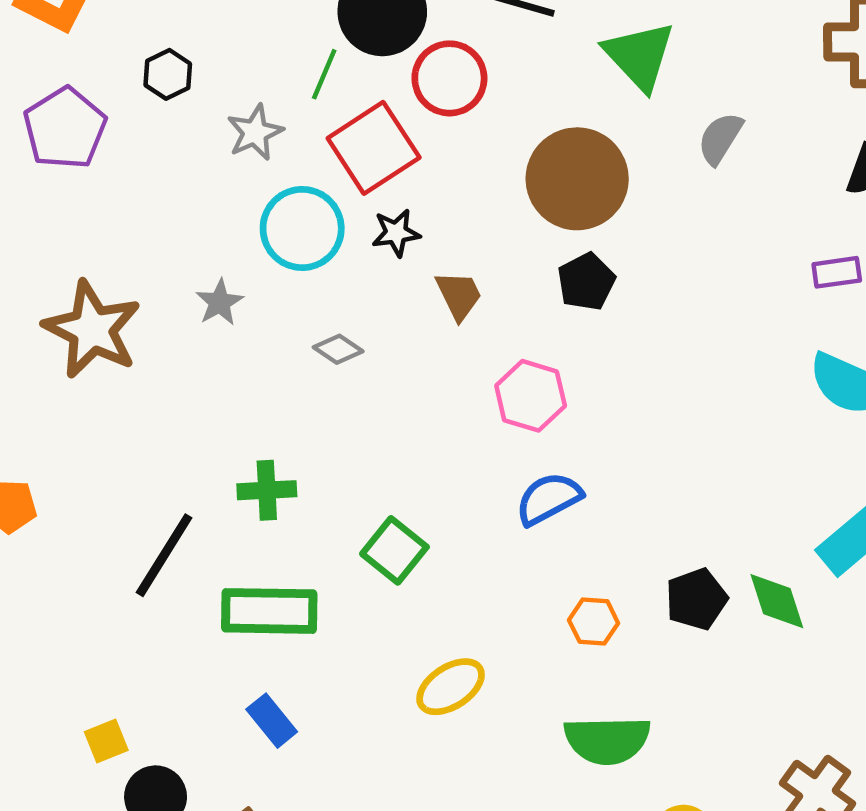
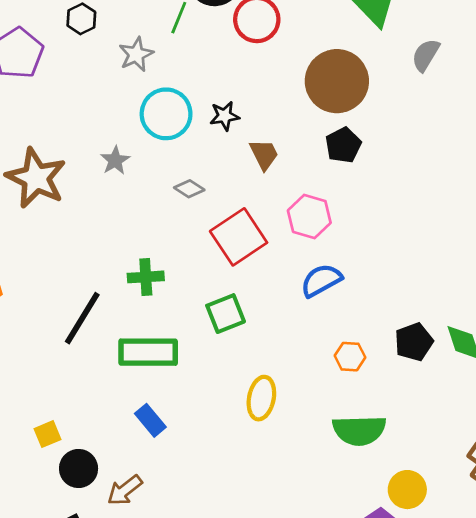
red square: (374, 148) -> (239, 237), moved
green square: (394, 550) -> (226, 314), turned 30
yellow ellipse: (451, 687) -> (261, 398), turned -45

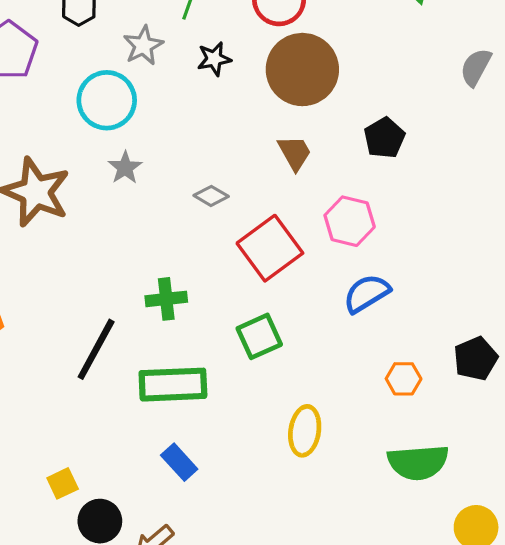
gray semicircle: (426, 55) -> (476, 67), moved
brown circle: (337, 81) -> (302, 70), moved
cyan circle: (166, 114) -> (107, 100), moved
black star: (225, 116) -> (214, 59), moved

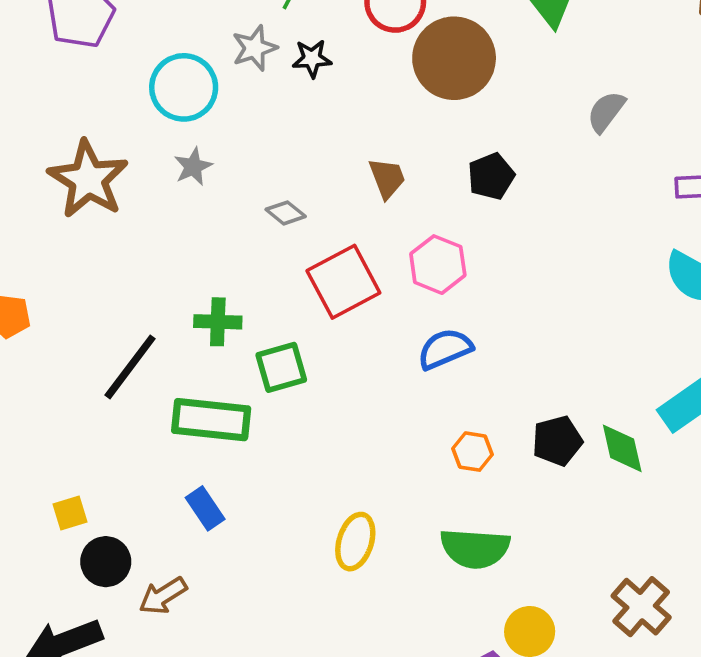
gray star: (143, 46) -> (255, 48), moved
brown circle: (302, 70) -> (454, 58), moved
green square: (259, 336) -> (281, 367), moved
yellow ellipse: (305, 431) -> (355, 542), moved

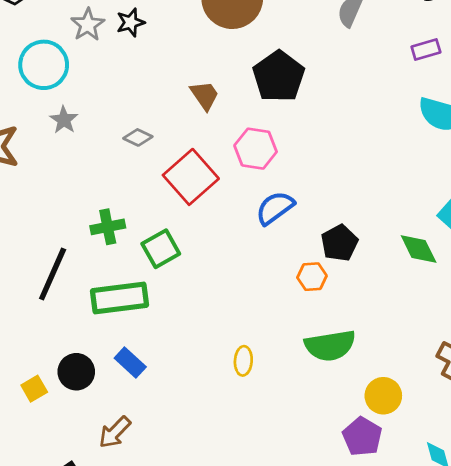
black pentagon: (491, 176) -> (279, 76), size x1.5
black pentagon: (557, 441) -> (339, 243), moved
yellow ellipse: (355, 542) -> (243, 361), size x0.7
black circle: (106, 562) -> (76, 372), moved

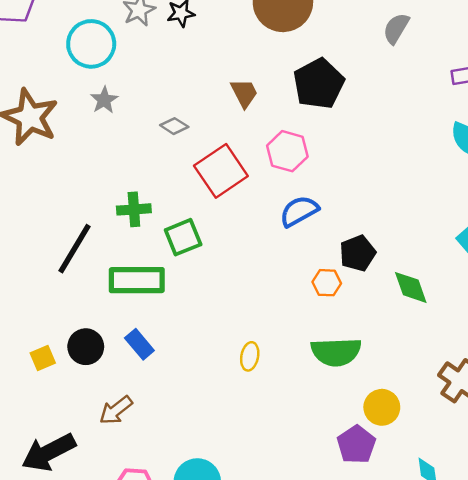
green diamond: (419, 249) -> (411, 287), moved

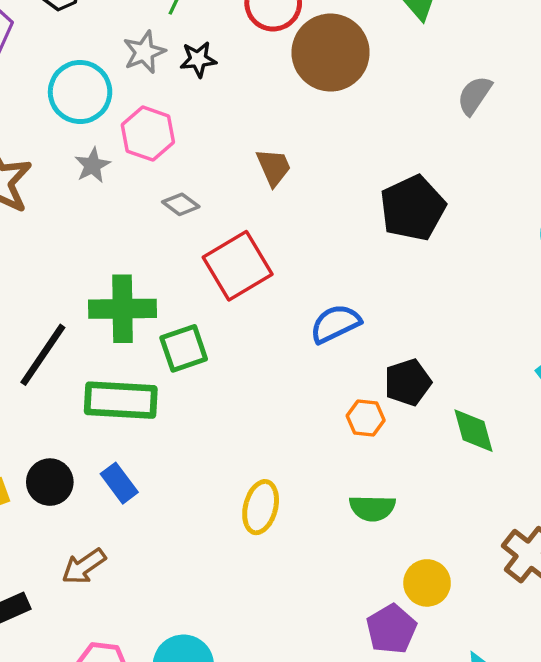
black pentagon: (319, 84) -> (413, 208), moved
pink hexagon: (287, 151) -> (148, 134), moved
green cross: (134, 209) -> (123, 309), size x1.5
green semicircle: (336, 352) -> (372, 508), size x0.7
yellow ellipse: (250, 356) -> (261, 507), size x1.4

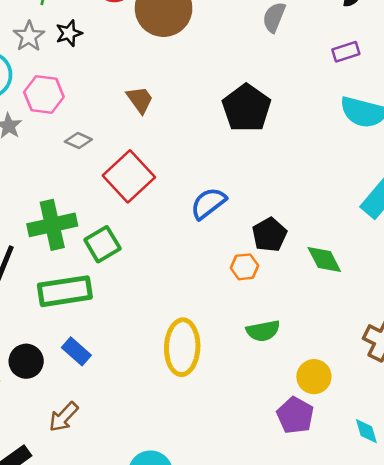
yellow ellipse: (261, 507) -> (182, 347), size x1.4

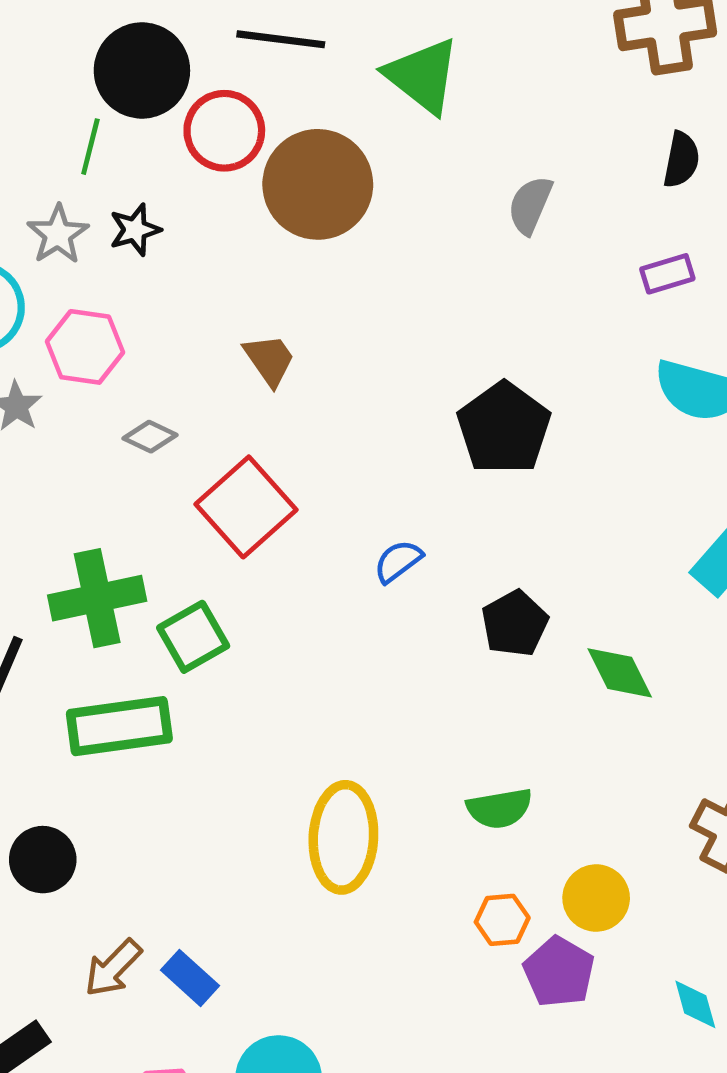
black pentagon: (247, 108) -> (504, 428), moved
blue semicircle: (208, 203) -> (398, 561), size x0.7
orange hexagon: (244, 267) -> (502, 920), moved
blue rectangle: (76, 351) -> (190, 978), moved

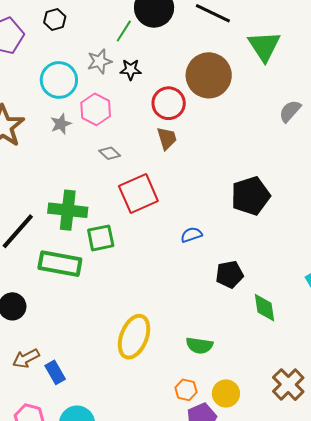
red circle: (224, 131) -> (169, 103), moved

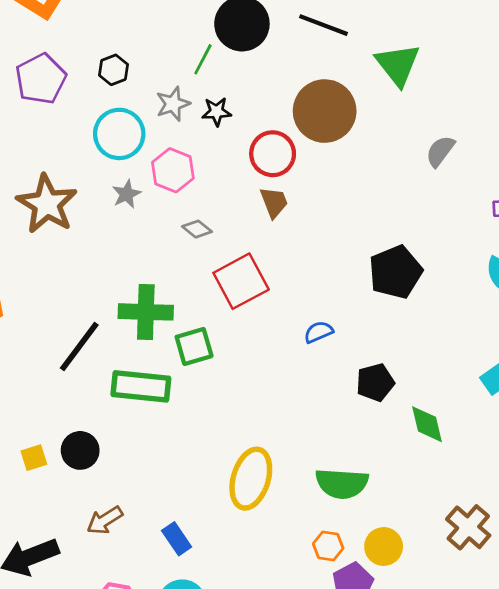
black hexagon: (55, 19) -> (114, 70), moved
green semicircle: (199, 346) -> (342, 483), size x1.4
blue rectangle: (55, 372) -> (177, 539), moved

